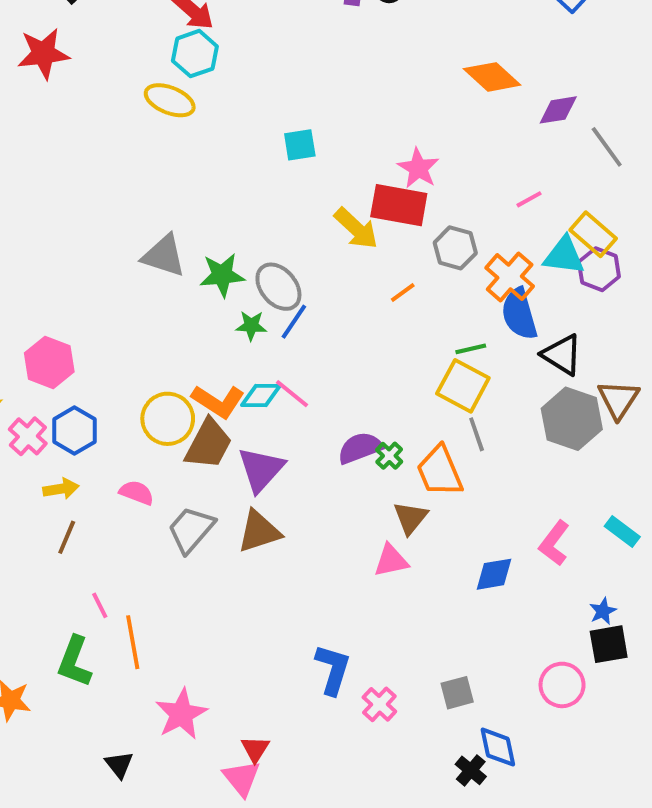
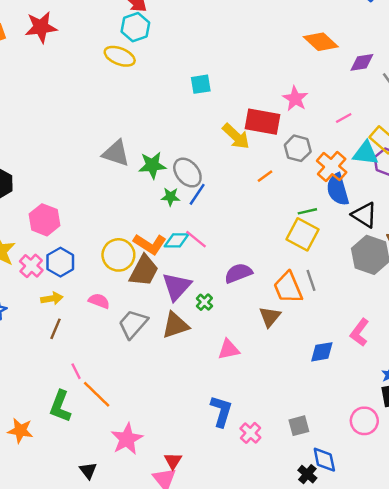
pink star: (418, 168) -> (295, 99), moved
gray line: (477, 434) -> (311, 280), moved
green cross: (389, 456) -> (204, 302), moved
pink triangle: (391, 561) -> (229, 349), moved
orange line: (133, 642) -> (97, 394), turned -36

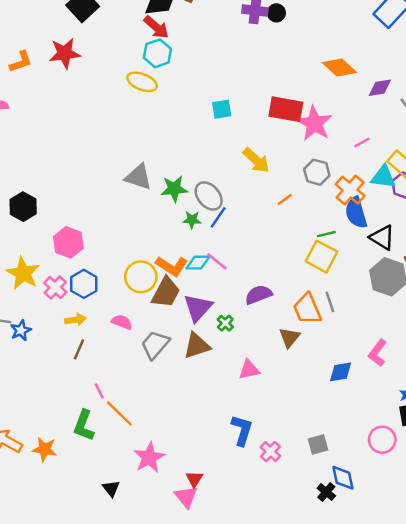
pink star: (295, 99) -> (314, 123), size x1.4
red rectangle: (263, 122) -> (286, 109), moved

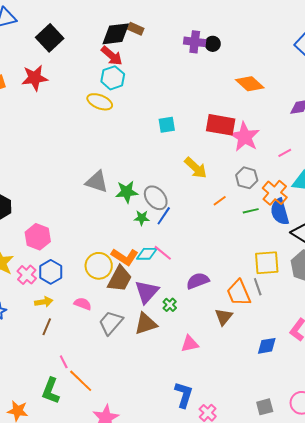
orange diamond: (339, 68) -> (250, 84), moved
green line: (326, 234) -> (251, 211), moved
yellow square: (322, 257) -> (267, 263), moved, turned -32
gray square: (318, 444) -> (265, 407), moved

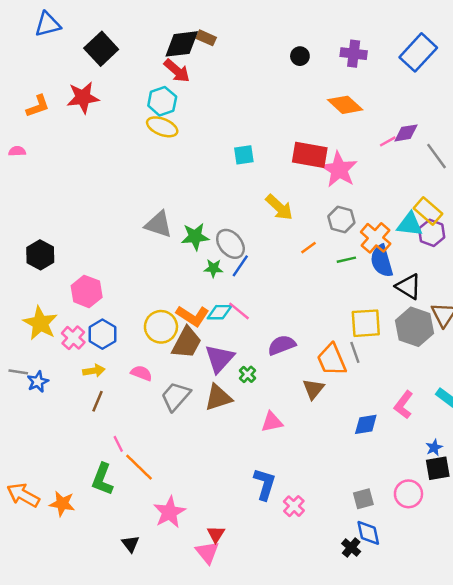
purple cross: (195, 42) -> (354, 54), moved
cyan hexagon: (113, 78) -> (162, 101), moved
pink line: (285, 153) -> (388, 141), moved

